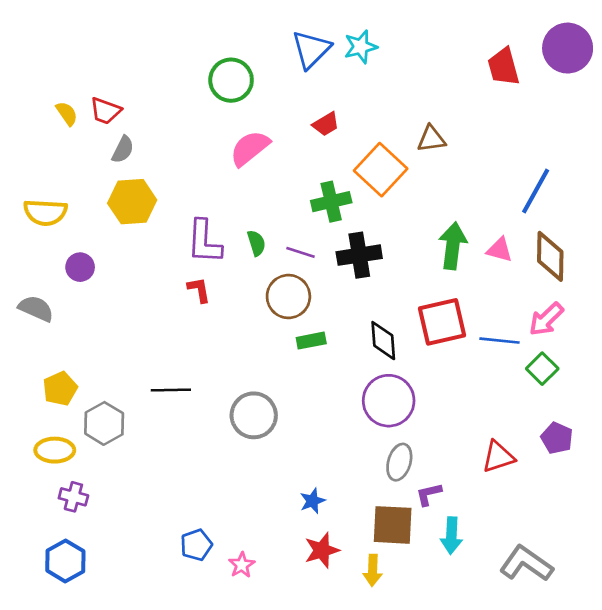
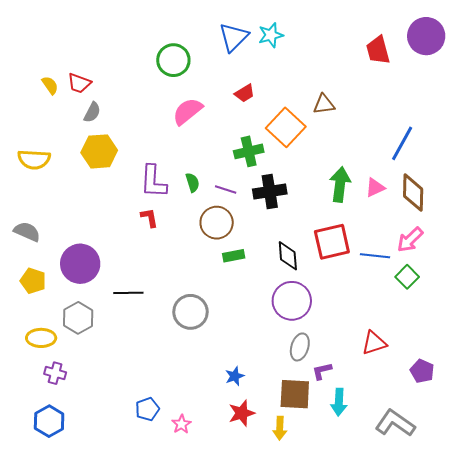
pink triangle: (499, 250) -> (375, 188), turned -40
purple circle: (80, 267) -> (80, 264), moved, size x1.8
yellow pentagon: (60, 389) -> (33, 281), moved, turned -30
purple pentagon: (557, 438) -> (422, 371), moved

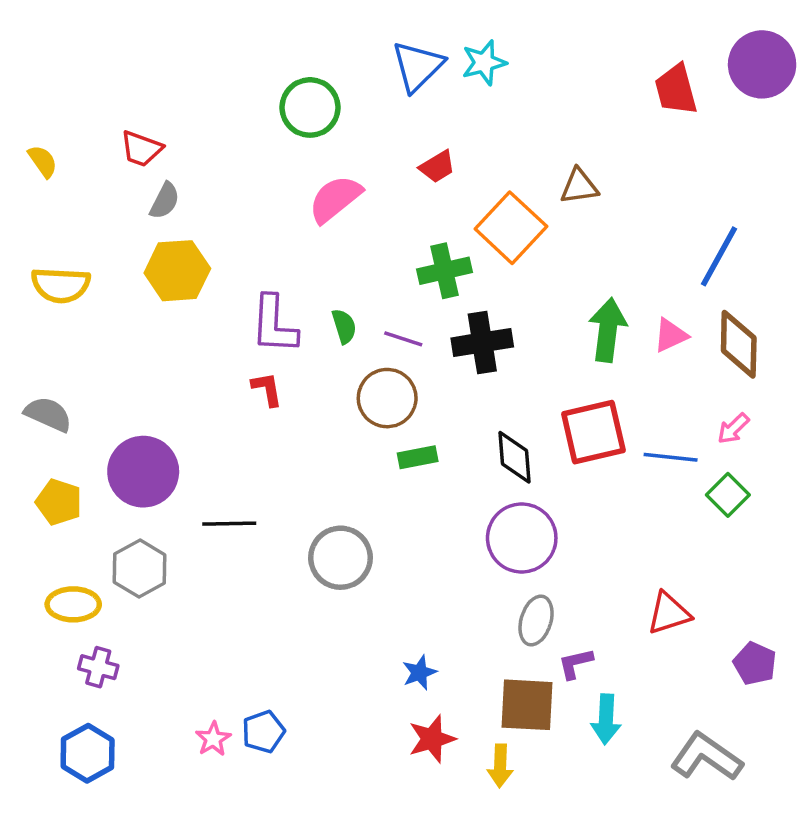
yellow semicircle: (50, 85) -> (43, 161), moved
pink arrow: (410, 240) -> (733, 429), size x0.7
pink star: (181, 424) -> (213, 739), moved

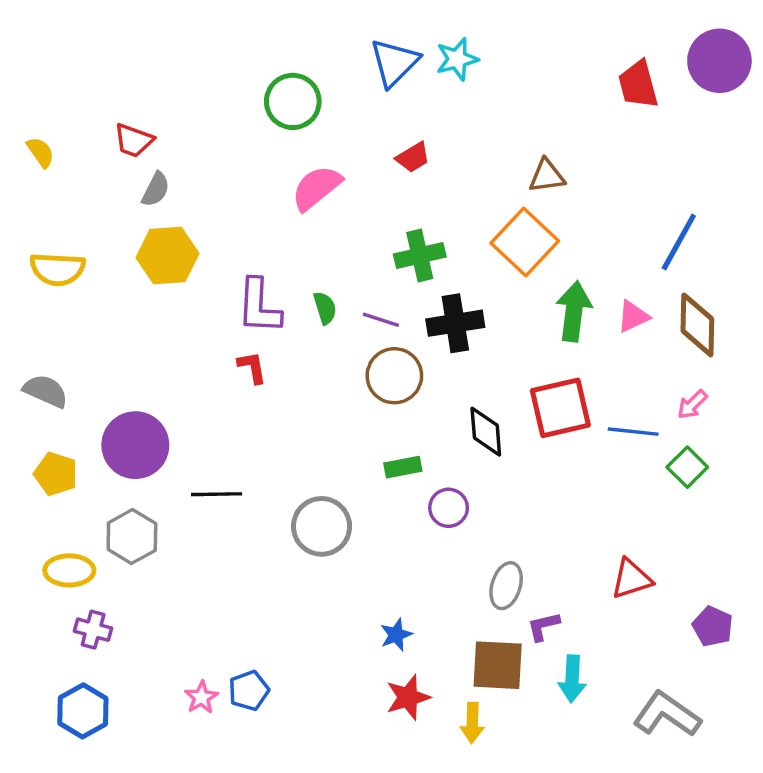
orange square: (511, 228) -> (525, 242), moved
brown circle: (387, 398) -> (394, 376), moved
green rectangle: (418, 457) -> (403, 467), moved
purple circle: (522, 538) -> (449, 508), moved, size x0.6

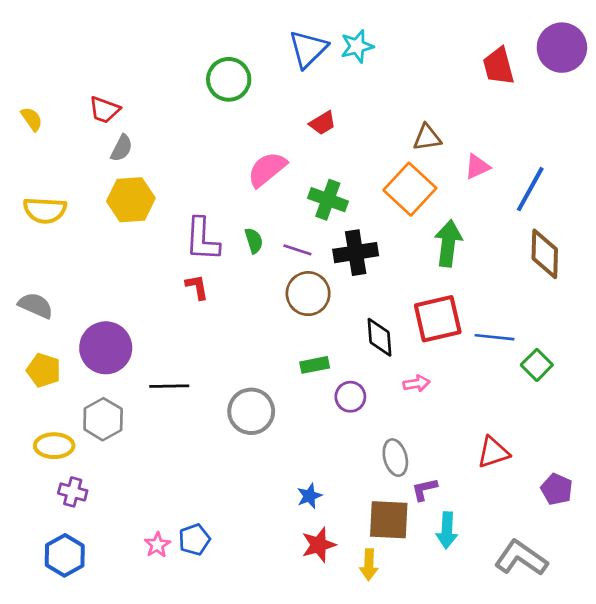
pink semicircle: (316, 188) -> (267, 169), moved
green cross: (420, 256) -> (328, 200), turned 33
pink triangle: (633, 316) -> (477, 167), moved
pink arrow: (692, 404) -> (416, 383), moved, turned -145
gray ellipse: (506, 586) -> (395, 458), turned -32

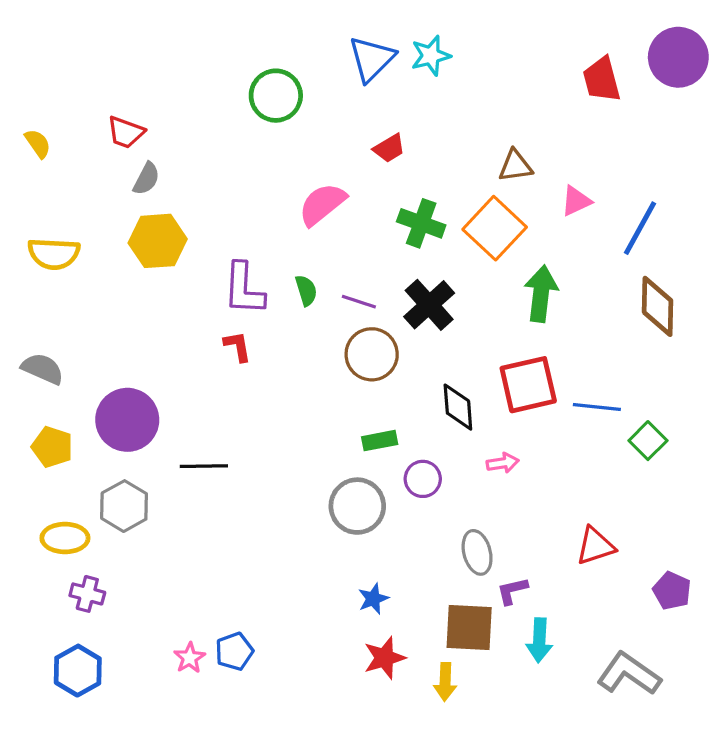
green cross: (328, 200) -> (421, 223), moved
black cross: (356, 253) -> (429, 305), turned -33
gray circle: (251, 411) -> (357, 506), moved

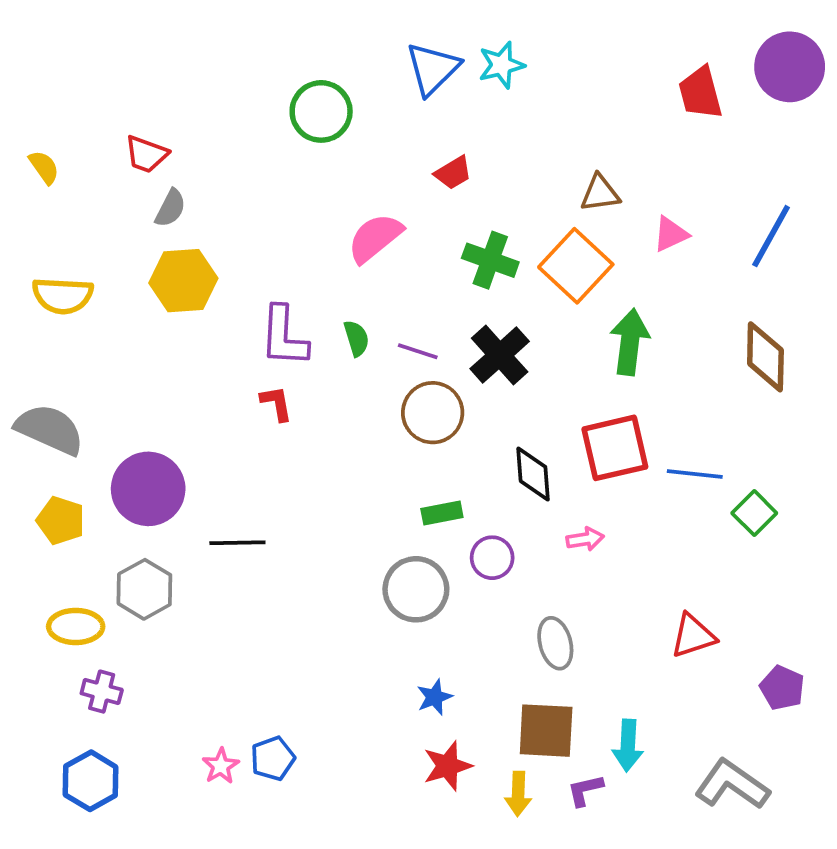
blue line: (640, 228) -> (771, 236), moved
gray semicircle: (43, 369) -> (50, 429), size x1.4
purple L-shape: (512, 591) -> (585, 790), moved

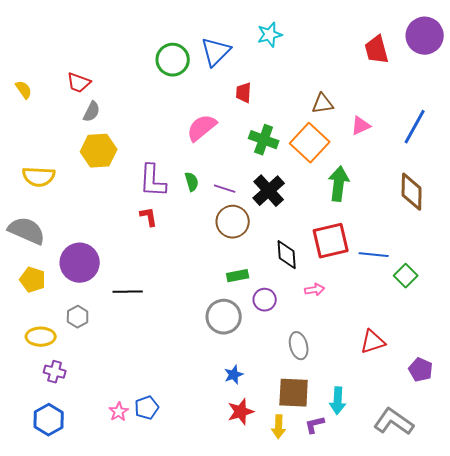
blue triangle: (433, 69) -> (216, 52), moved
red trapezoid: (453, 173) -> (244, 93), turned 125
yellow semicircle: (63, 296) -> (39, 177), moved
gray hexagon: (144, 589) -> (78, 317), size x0.7

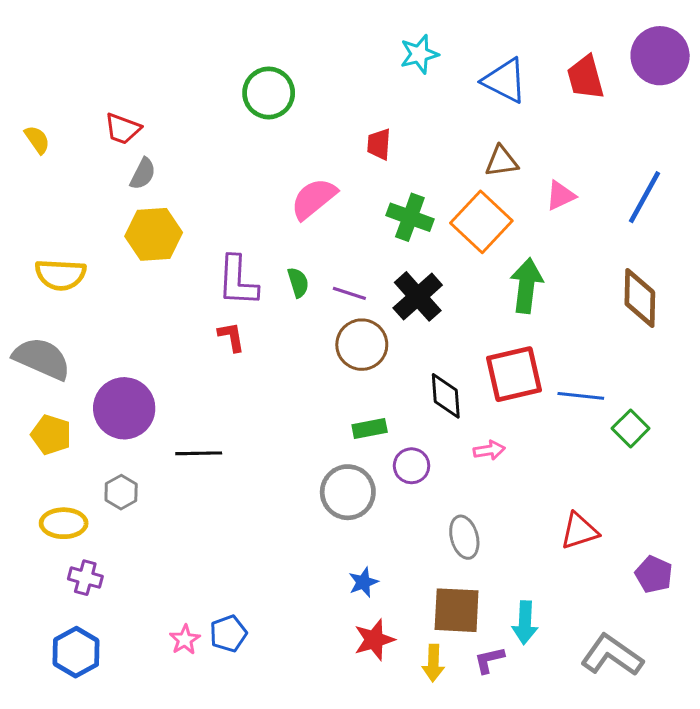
blue triangle: (216, 52) -> (505, 81), moved, turned -48

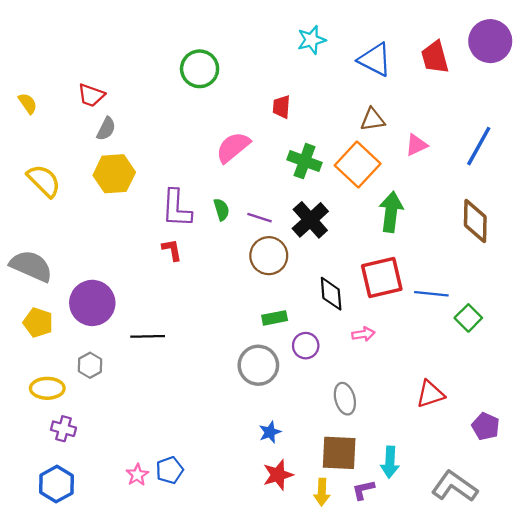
yellow semicircle: (60, 275) -> (44, 181), moved, turned -138

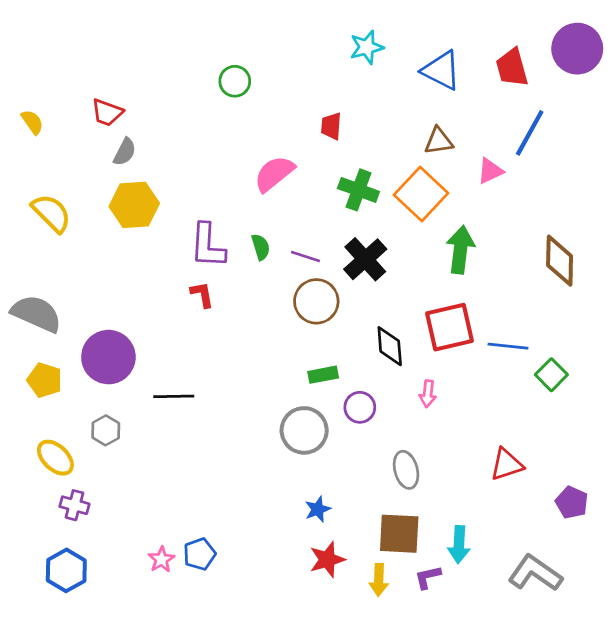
green circle: (200, 69) -> (235, 81), size x0.7
blue line: (479, 146) -> (530, 133), moved
pink arrow: (363, 334) -> (428, 394), turned 105
yellow ellipse: (47, 388) -> (55, 458), turned 44

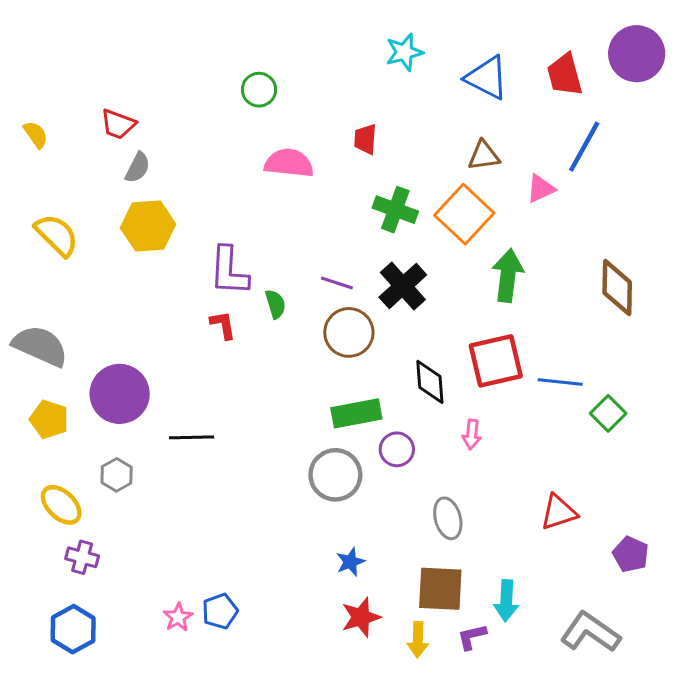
pink semicircle: (274, 174) -> (289, 163), moved, turned 45
green semicircle: (261, 247) -> (275, 304), moved
green rectangle: (323, 375) -> (356, 413), size x1.5

